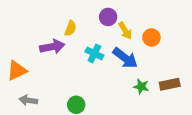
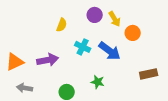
yellow arrow: (125, 31) -> (115, 19), moved
purple arrow: (52, 47) -> (48, 60), moved
green star: (141, 87) -> (98, 82), moved

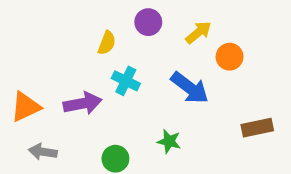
purple circle: (95, 15) -> (148, 22), moved
yellow arrow: (115, 19) -> (198, 32), turned -98
cyan cross: (83, 47) -> (126, 81), moved

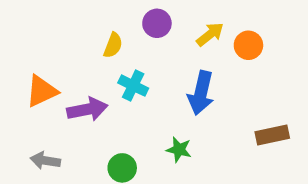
orange circle: (230, 57) -> (248, 45), moved
blue arrow: (190, 88) -> (201, 93), turned 66
orange triangle: (26, 107) -> (42, 91), moved

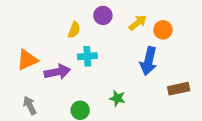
cyan cross: (133, 86) -> (87, 56), turned -30
blue arrow: (201, 93) -> (149, 61), moved
gray arrow: (45, 161) -> (30, 105), turned 54

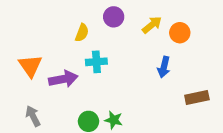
orange triangle: (27, 60) -> (30, 66), turned -40
blue arrow: (149, 61) -> (164, 67), size x0.7
green star: (117, 98) -> (114, 120), moved

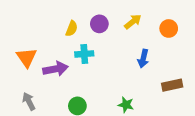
purple circle: (114, 17) -> (99, 24), moved
orange circle: (180, 33) -> (169, 28), moved
green star: (114, 120) -> (126, 105), moved

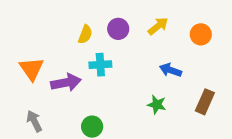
blue arrow: (143, 59) -> (170, 70), turned 96
brown rectangle: (172, 85) -> (205, 102), turned -54
green star: (126, 105) -> (157, 105), moved

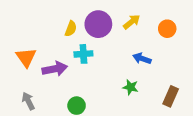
purple circle: (118, 29) -> (98, 24), size x1.5
brown rectangle: (205, 102) -> (171, 96), moved

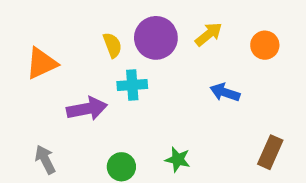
yellow semicircle: (71, 29) -> (112, 45), turned -42
orange triangle: (26, 57) -> (42, 63), moved, turned 40
green star: (130, 87) -> (178, 159), moved

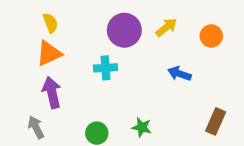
yellow semicircle: (112, 45) -> (50, 23), moved
orange triangle: (42, 63) -> (49, 53), moved
purple arrow: (87, 109) -> (52, 93), moved, turned -92

